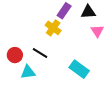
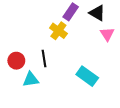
black triangle: (88, 12) -> (97, 13), turned 35
black line: (40, 53) -> (44, 58), turned 49

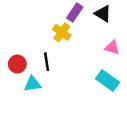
pink triangle: (107, 34) -> (112, 48), moved, turned -40
cyan rectangle: (87, 76) -> (108, 80), moved

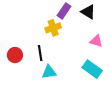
yellow cross: (62, 32) -> (53, 28), turned 35
cyan triangle: (33, 84) -> (49, 72), moved

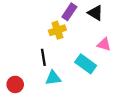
red circle: (15, 55) -> (15, 84), moved
cyan rectangle: (92, 69) -> (86, 64), moved

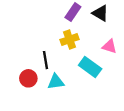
yellow cross: (57, 30) -> (70, 40), moved
red circle: (15, 84) -> (28, 78), moved

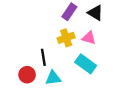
pink triangle: (110, 46) -> (89, 38), moved

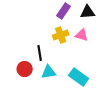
black triangle: (95, 13) -> (88, 12), turned -35
cyan rectangle: (86, 64) -> (79, 77), moved

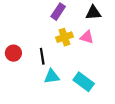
purple rectangle: (64, 11) -> (58, 12), moved
red circle: (25, 69) -> (13, 53), moved

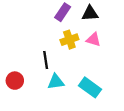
black triangle: (93, 13) -> (90, 13), moved
red circle: (13, 53) -> (15, 81), moved

